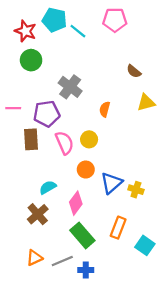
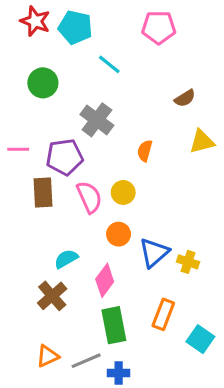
red star: (25, 31) -> (35, 21), moved
cyan line: (78, 31) -> (109, 64), moved
brown semicircle: (134, 71) -> (185, 98), turned -72
green rectangle: (82, 235) -> (114, 325), turned 30

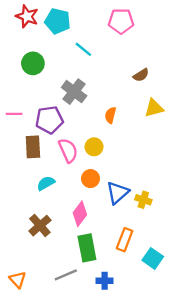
cyan semicircle: (66, 259) -> (46, 183), moved
orange triangle: (48, 356) -> (18, 280), moved, turned -48
blue cross: (119, 373) -> (105, 281), moved

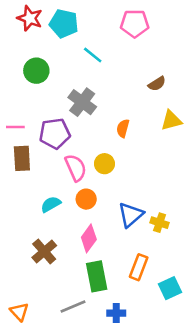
brown rectangle: (33, 147) -> (22, 158), moved
orange circle: (90, 179) -> (86, 199), moved
cyan square: (153, 258) -> (170, 288), turned 30

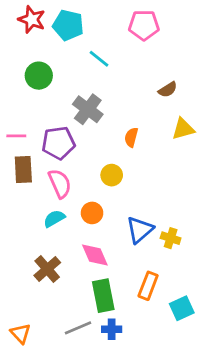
pink semicircle: (76, 168) -> (60, 184), moved
pink diamond: (89, 238) -> (95, 255), turned -60
blue cross: (116, 313) -> (112, 329), moved

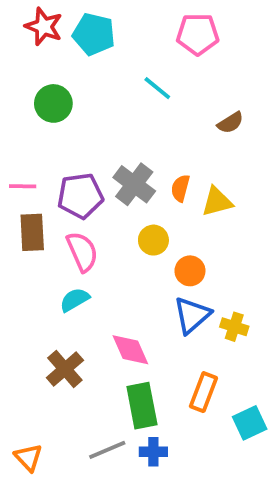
cyan line: (99, 59) -> (157, 88), moved
gray cross: (88, 109) -> (134, 184), moved
yellow triangle: (183, 129) -> (217, 202), moved
orange circle: (92, 213) -> (190, 271), moved

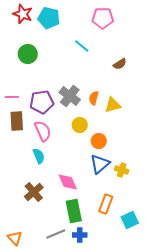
cyan semicircle: (75, 300) -> (39, 156), turned 98

